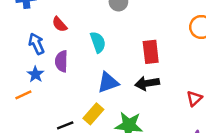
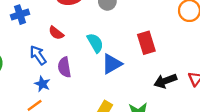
blue triangle: (108, 82) -> (112, 64), moved
black arrow: (147, 83) -> (165, 81), moved

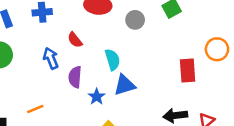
red rectangle: (146, 43) -> (188, 70), moved
blue star: (42, 84) -> (97, 97), moved

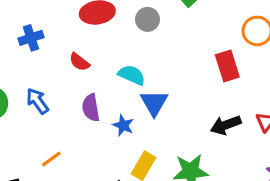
blue arrow: (51, 58) -> (37, 101), moved
cyan semicircle: (113, 60) -> (132, 75), turned -35
blue triangle: (125, 85) -> (154, 103), turned -30

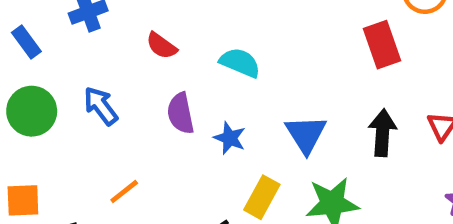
blue triangle: (154, 103) -> (306, 134), moved
black arrow: (226, 125) -> (382, 133), turned 116

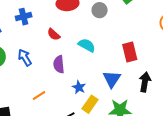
red rectangle: (382, 45) -> (130, 52), moved
blue star: (230, 138) -> (79, 87), moved
orange line: (124, 192) -> (39, 95), moved

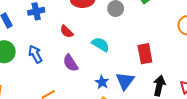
purple semicircle: (59, 64) -> (70, 63), turned -30
blue star: (79, 87) -> (102, 82), moved

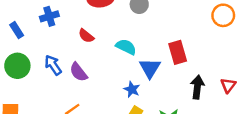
purple semicircle: (70, 63) -> (79, 72), moved
blue triangle: (125, 81) -> (150, 68), moved

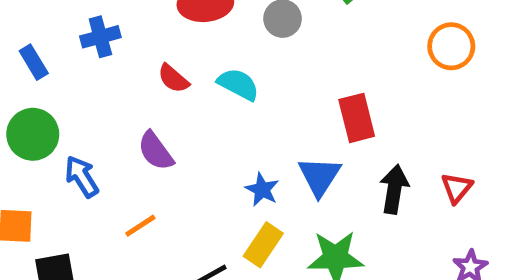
cyan semicircle: (126, 47) -> (238, 84), moved
blue arrow: (53, 65) -> (82, 176), moved
blue triangle: (150, 68) -> (319, 176), moved

